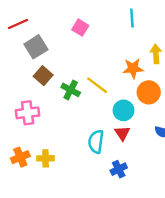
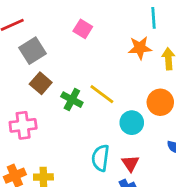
cyan line: (132, 18) -> (153, 18), moved
orange star: (133, 68) -> (140, 48), moved
red triangle: (122, 133) -> (130, 163), moved

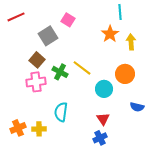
orange star: (140, 48) -> (110, 34), turned -30
gray square: (33, 51) -> (48, 36), moved
pink cross: (23, 125) -> (36, 82), moved
cyan semicircle: (100, 158) -> (61, 112), moved

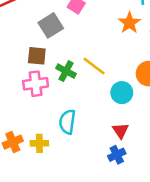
brown square: (37, 60) -> (37, 56), turned -35

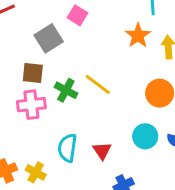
cyan circle: (122, 93) -> (145, 136), moved
red triangle: (121, 131) -> (102, 151), moved
yellow cross: (39, 143) -> (36, 172), turned 30

